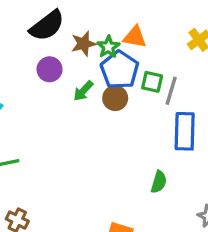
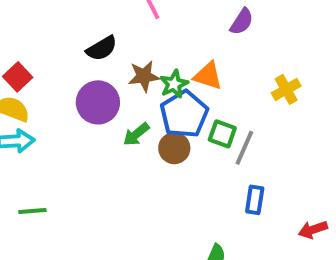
black semicircle: (47, 26) -> (102, 48), size x0.7
purple circle: (49, 69) -> (98, 102), size x1.4
blue rectangle: (185, 131) -> (255, 200), size x0.6

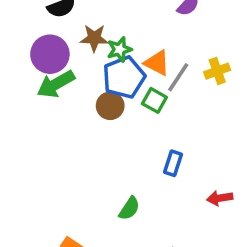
orange triangle: (208, 76) -> (157, 63), moved
green arrow: (136, 134) -> (56, 84), moved, size x1.5
gray line: (244, 148) -> (178, 77), moved

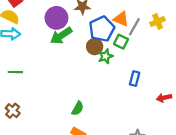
green star: (119, 49) -> (106, 56), moved
green semicircle: (129, 208) -> (78, 109), moved

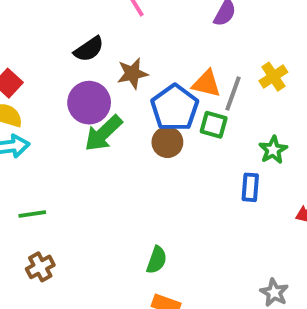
green star: (106, 56) -> (273, 150), moved
brown cross: (13, 111) -> (40, 267), moved, turned 32

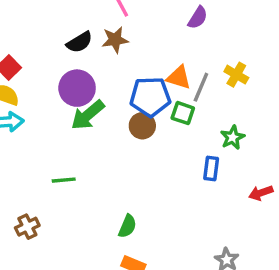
brown star: (132, 74) -> (115, 40), moved
yellow cross: (273, 77) -> (236, 75), turned -30
blue pentagon: (175, 108) -> (150, 97), turned 30
green line: (32, 214) -> (64, 180), moved

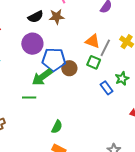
blue pentagon: (150, 97) -> (54, 60), moved
green arrow: (88, 115) -> (42, 77), moved
blue rectangle: (211, 168) -> (107, 88), moved, turned -48
green line: (64, 180) -> (29, 98), moved

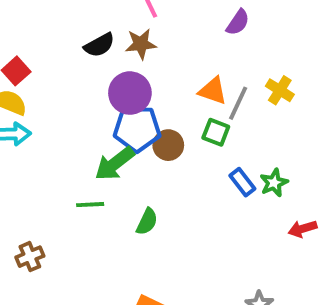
purple circle: (32, 44) -> (130, 93), moved
green star: (122, 79) -> (274, 183), moved
green semicircle: (57, 127) -> (147, 222), moved

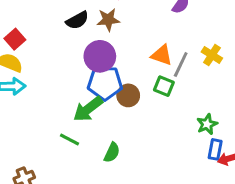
blue rectangle: (242, 182) -> (215, 149), moved, turned 48
green line: (90, 205) -> (70, 140), turned 30

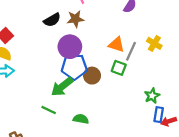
green semicircle: (112, 152) -> (81, 119), turned -104

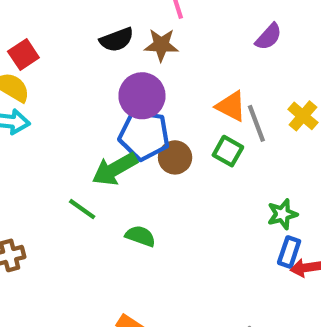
gray line: (131, 51) -> (256, 123), turned -54

